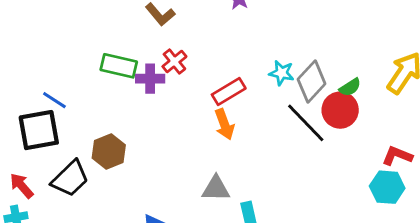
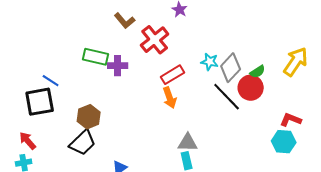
red cross: (174, 62) -> (155, 40), moved, size x1.6
black trapezoid: (70, 179) -> (83, 143), moved
gray triangle: (216, 189) -> (188, 143), moved

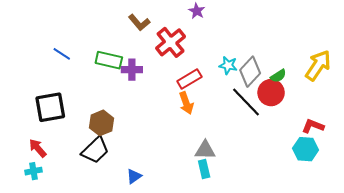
blue line: (51, 81) -> (62, 54), moved

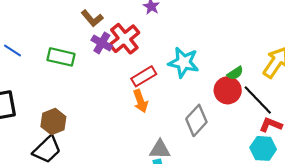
cyan star: (228, 65) -> (184, 62), size x1.6
purple cross: (132, 70) -> (102, 43), moved, turned 30
gray diamond: (250, 72) -> (196, 120), moved
black line: (246, 102) -> (258, 100), moved

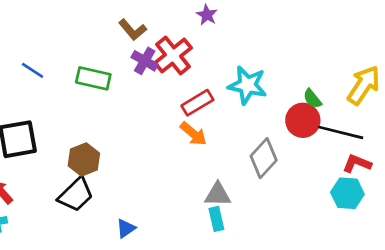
green semicircle: (235, 73) -> (312, 99), turned 84
black line: (258, 100) -> (341, 132), turned -32
orange arrow: (141, 101) -> (193, 134), turned -30

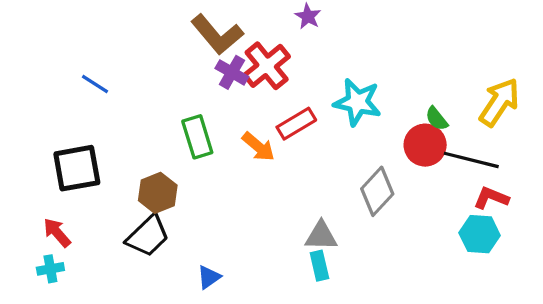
brown L-shape: (133, 30) -> (217, 34), size x1.5
green rectangle: (93, 78) -> (197, 137), moved, turned 60
orange arrow: (193, 134) -> (258, 147), moved

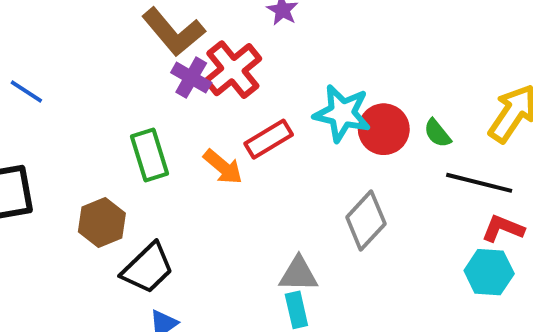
red circle: (425, 145) -> (384, 129), moved
black trapezoid: (148, 236) -> (148, 268), moved

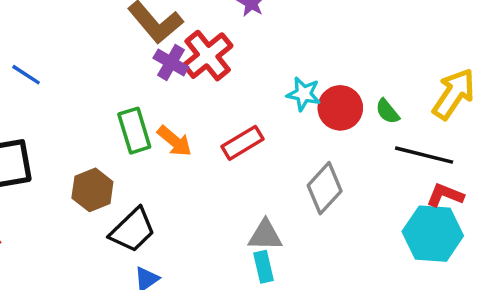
cyan star: (342, 113) -> (304, 94), size x0.7
red rectangle: (269, 139) -> (243, 143), moved
orange arrow: (223, 167) -> (174, 141), moved
cyan hexagon: (489, 272) -> (433, 234), size x1.4

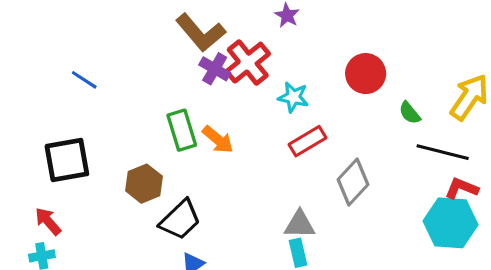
cyan star: (304, 94) -> (293, 97), moved
red circle: (340, 108) -> (366, 74), moved
red rectangle: (243, 143) -> (307, 141), moved

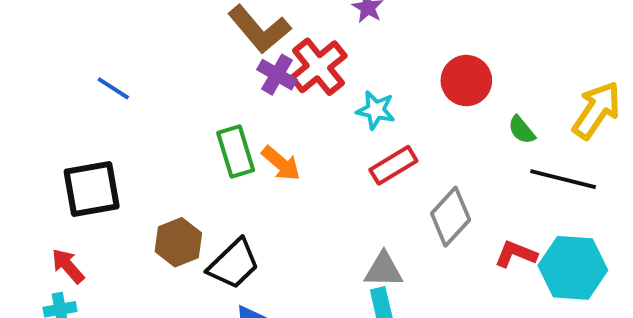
brown hexagon: (144, 184) -> (178, 242), moved
red L-shape: (462, 188) -> (516, 254), moved

